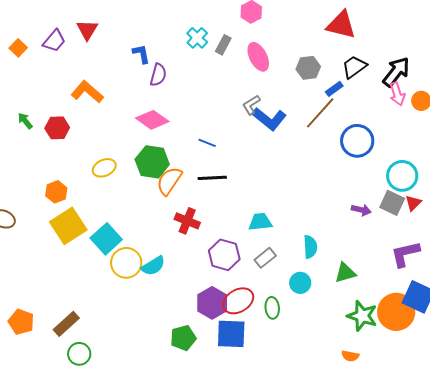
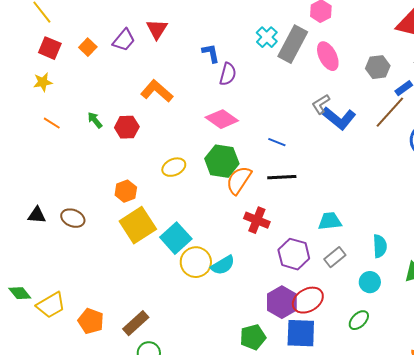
gray rectangle: (223, 45) -> (293, 44), size x1.8
green ellipse: (272, 308) -> (359, 320), moved, turned 50

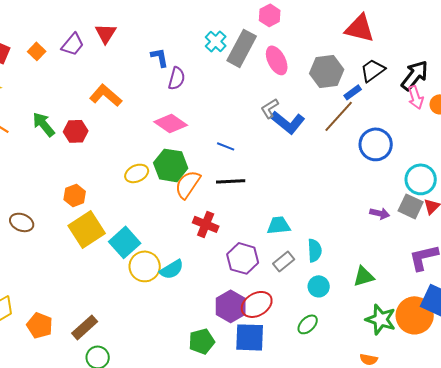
gray hexagon: (378, 67) -> (327, 71), size x1.4
green arrow: (95, 120) -> (44, 124), size x1.5
yellow ellipse: (174, 167) -> (137, 173), moved
cyan semicircle: (380, 246) -> (315, 250), moved

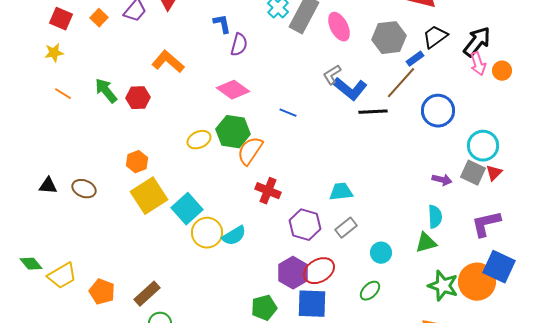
black line: (231, 181) -> (373, 112), moved
cyan semicircle: (315, 250) -> (435, 217), moved

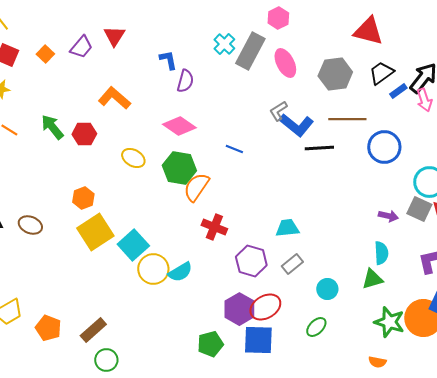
blue rectangle: (415, 59) -> (398, 91), moved
brown line: (401, 83) -> (347, 119), turned 48
yellow ellipse: (199, 140) -> (133, 158), moved, turned 55

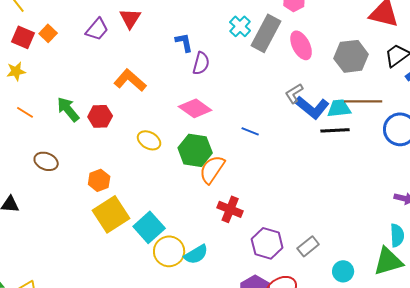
orange square: (45, 54) -> (48, 33), moved
brown ellipse: (30, 225) -> (46, 161), moved
cyan trapezoid: (287, 228) -> (339, 108), moved
green triangle: (372, 279) -> (388, 261), size x1.4

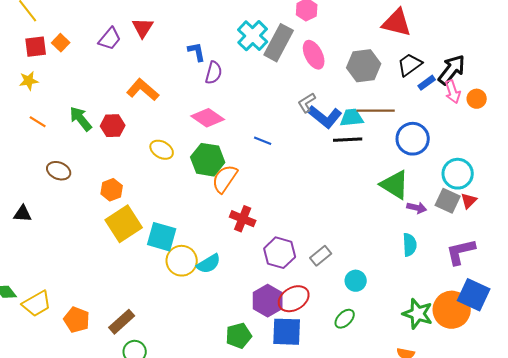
cyan cross: (240, 26) -> (253, 36), size x1.4
red square: (23, 37) -> (36, 47), turned -30
cyan square: (149, 227) -> (162, 237), turned -32
green triangle: (388, 261) -> (395, 185), moved, turned 48

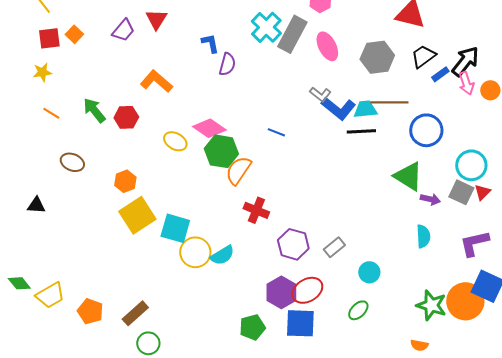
gray L-shape: (307, 103) -> (320, 94), turned -110
pink diamond: (208, 118) -> (209, 128), moved

